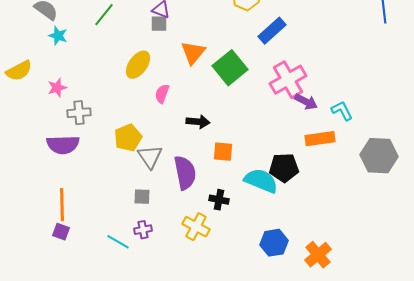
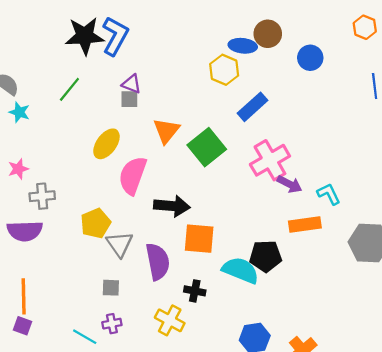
pink semicircle: (162, 94) -> (133, 175), size x1.8
black arrow: (198, 122) -> (172, 206), size x1.4
orange square: (223, 152) -> (199, 239), size x1.4

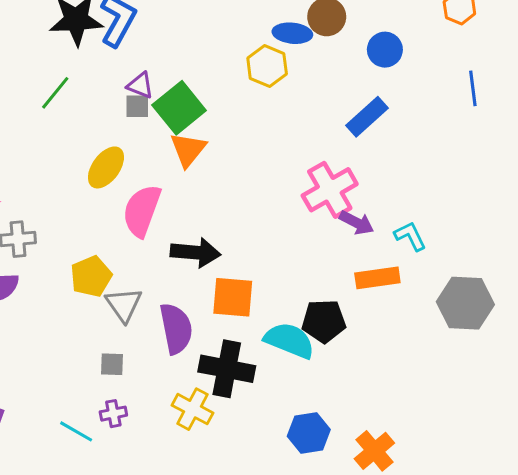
blue rectangle: (253, 107) -> (367, 117), moved
green square: (207, 147) -> (179, 108), moved
black cross: (195, 291) -> (227, 369), size x1.8

